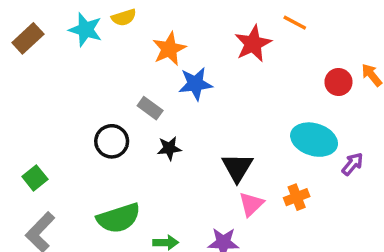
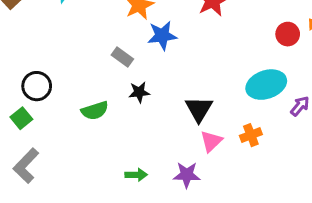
cyan ellipse: (314, 140) -> (266, 85), turned -36
black circle: (112, 141) -> (37, 86), moved
green semicircle: (119, 218) -> (95, 111), moved, size x0.7

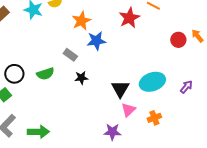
cyan ellipse: (266, 85) -> (152, 82), moved
green semicircle: (95, 111) -> (45, 74), moved
orange cross: (251, 135) -> (154, 118), moved
green arrow: (136, 175) -> (38, 132), moved, size x1.5

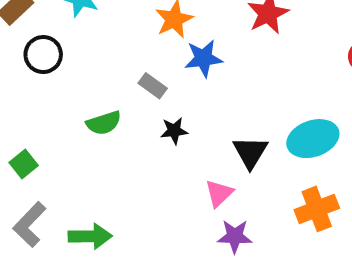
black circle: (14, 74) -> (43, 55), moved
pink triangle: (128, 110) -> (219, 193), moved
orange cross: (154, 118) -> (317, 209), size x1.5

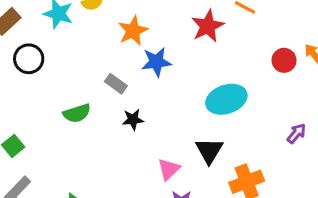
cyan ellipse: (313, 139) -> (226, 99), moved
black triangle: (250, 152) -> (209, 151), moved

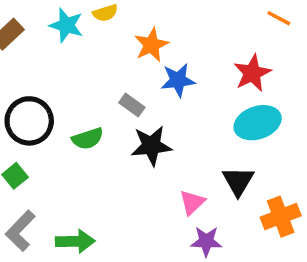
red star: (208, 26) -> (252, 73), moved
black circle: (29, 59) -> (29, 121), moved, size x1.4
black star: (133, 119) -> (151, 146), size x1.6

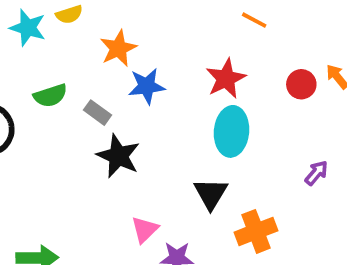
cyan ellipse: (258, 123) -> (232, 131), turned -66
green semicircle: (88, 139) -> (50, 96), moved
black star: (151, 146) -> (118, 156), turned 30
pink triangle: (192, 202) -> (145, 230), moved

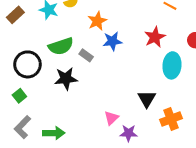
green semicircle: (50, 96) -> (61, 46), size x1.4
cyan ellipse: (232, 131) -> (172, 65), moved
black star: (118, 156) -> (66, 79), moved, turned -30

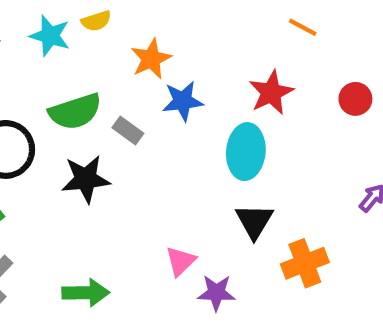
cyan ellipse: (172, 65) -> (246, 152), moved
green arrow: (54, 133) -> (86, 293), moved

